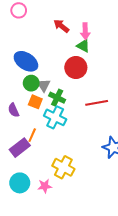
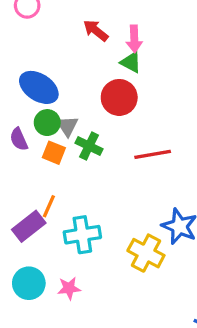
purple semicircle: (14, 110) -> (19, 139), moved
cyan cross: (55, 117) -> (82, 235), moved, turned -35
yellow cross: (63, 167) -> (146, 253), moved

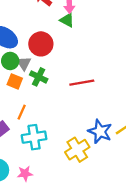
red circle: (119, 97) -> (41, 44), moved
orange line: (49, 206) -> (22, 112), moved
yellow cross: (146, 253) -> (77, 150), turned 30

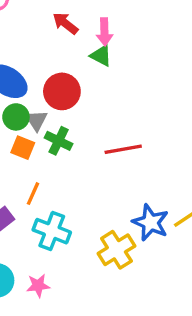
cyan cross: (34, 137) -> (52, 231), turned 30

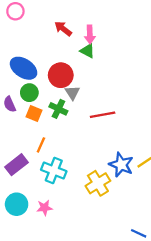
gray triangle: (36, 120) -> (72, 93), moved

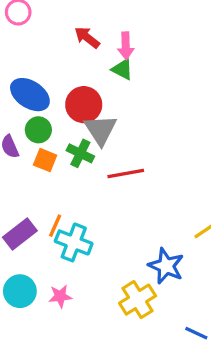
gray triangle: (72, 93) -> (101, 130), size x1.5
red line: (103, 115) -> (126, 174), moved
orange line: (41, 145) -> (55, 226), moved
blue star: (121, 165) -> (166, 266), moved
yellow cross: (98, 183) -> (138, 300), moved

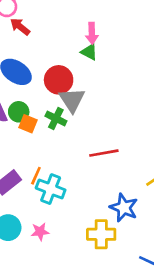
red arrow: (87, 37) -> (20, 27), moved
green circle: (38, 130) -> (19, 112), moved
red line: (126, 174) -> (104, 153), moved
yellow cross: (138, 300) -> (101, 234), turned 32

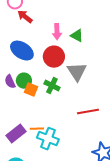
pink arrow: (92, 33) -> (57, 32), moved
gray triangle: (72, 100) -> (77, 72), moved
orange line: (36, 176) -> (37, 129), turned 64

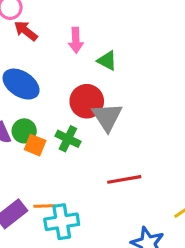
pink arrow: (57, 32) -> (76, 40), moved
red circle: (54, 57) -> (87, 101), moved
cyan cross: (48, 139) -> (62, 222), turned -30

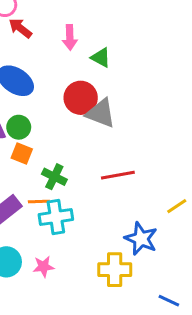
gray triangle: (107, 117) -> (101, 113), turned -36
green cross: (68, 139) -> (54, 177), moved
orange square: (35, 145) -> (22, 154), moved

